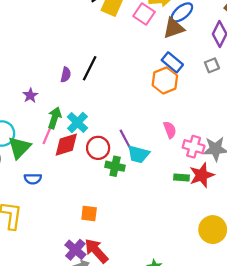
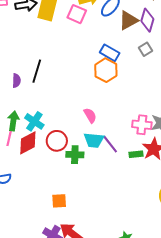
brown triangle: (174, 28) -> (128, 20), moved
pink semicircle: (170, 130) -> (90, 115), moved
purple line: (126, 140) -> (110, 144), moved

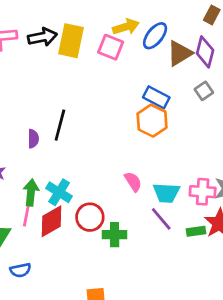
cyan trapezoid: (94, 140) -> (166, 193), moved

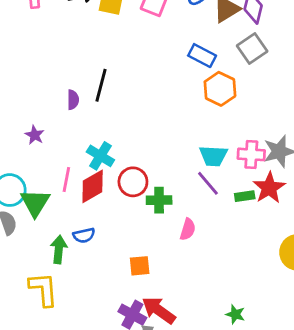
gray square: (204, 91) -> (252, 49), size x1.5
orange hexagon: (152, 121) -> (220, 89), moved
pink semicircle: (133, 182) -> (188, 229), moved, turned 50
green arrow: (31, 193) -> (59, 249), moved
blue semicircle: (20, 270) -> (84, 235), moved

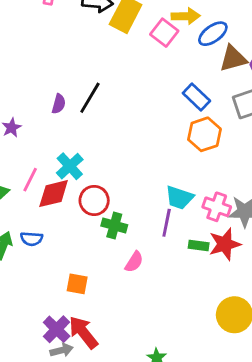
purple line: (208, 183) -> (167, 223), turned 36

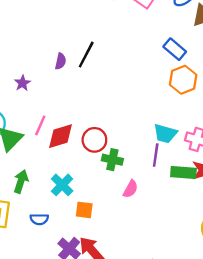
cyan cross: (70, 166) -> (62, 185), moved
blue semicircle: (32, 239) -> (39, 219), moved
green rectangle: (199, 245) -> (183, 172), size x1.5

